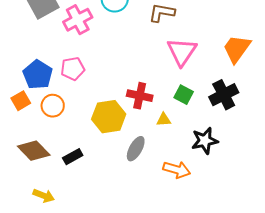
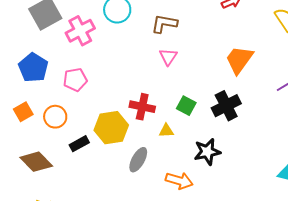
pink triangle: (182, 52) -> (168, 57), moved, size x0.6
blue pentagon: (38, 75) -> (33, 68), moved
black rectangle: (73, 157) -> (79, 144), moved

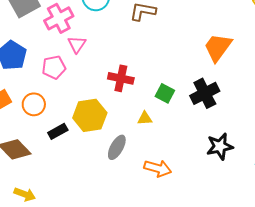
pink triangle: (168, 57) -> (77, 44), moved
red cross: (142, 107) -> (121, 78), moved
black star: (207, 152) -> (220, 146), moved

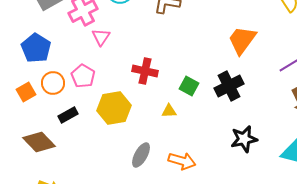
pink pentagon: (54, 67) -> (83, 76), moved, turned -30
orange circle: (34, 104) -> (53, 83), moved
black rectangle: (58, 131) -> (68, 115), moved
gray ellipse: (117, 147) -> (141, 155), moved

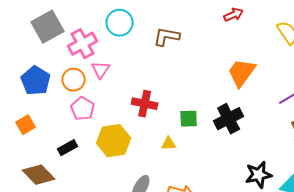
orange circle: (53, 83) -> (74, 80), moved
green square: (189, 86) -> (189, 119), turned -30
black star: (244, 139) -> (259, 175), moved

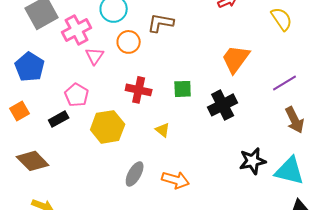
orange circle: (74, 80) -> (129, 42), moved
green square: (189, 119) -> (183, 89), moved
yellow triangle: (169, 144) -> (163, 130), turned 42
black rectangle: (68, 148) -> (59, 119), moved

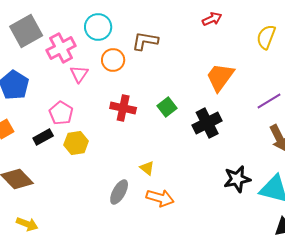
yellow semicircle: (282, 19) -> (266, 37), turned -125
green square: (183, 89) -> (167, 107), turned -36
yellow hexagon: (108, 127) -> (76, 143), moved, size x0.7
yellow triangle: (163, 130) -> (147, 168), moved

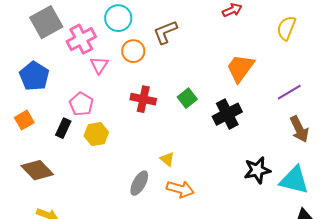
brown L-shape: (145, 41) -> (165, 32), turned -32
black rectangle: (43, 137) -> (63, 128), turned -36

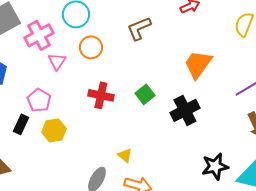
brown L-shape: (165, 32) -> (139, 28), moved

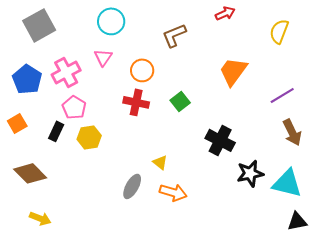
pink cross: (39, 35) -> (66, 72), moved
orange circle: (91, 47) -> (142, 70), moved
pink triangle: (57, 61) -> (103, 57), moved
black cross: (185, 110) -> (220, 140), moved, turned -36

